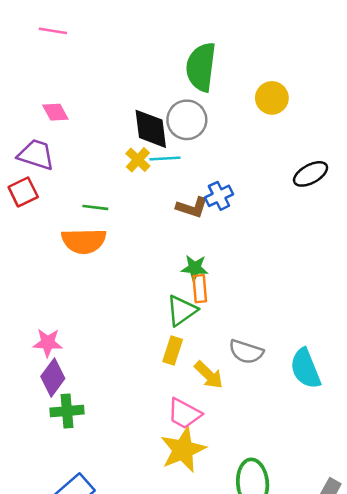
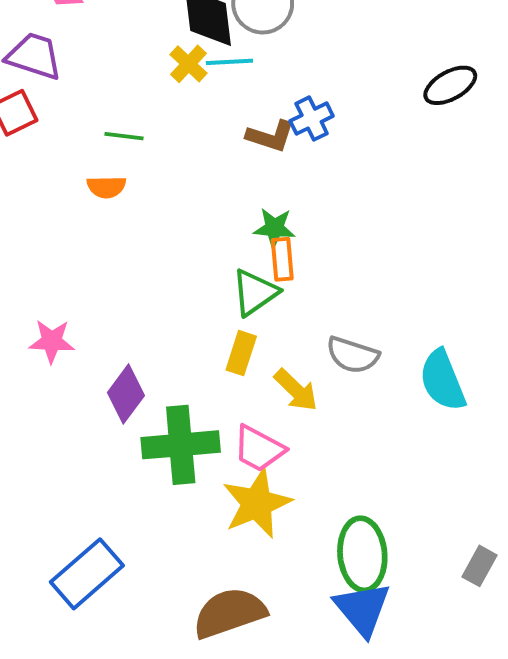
orange semicircle: (84, 241) -> (106, 187), size x0.6
purple diamond: (53, 378) -> (126, 394), moved
green cross: (67, 411) -> (181, 445), moved, size x1.5

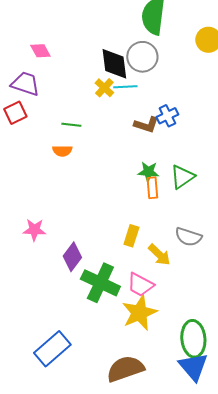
green triangle: (255, 292) -> (182, 177), moved
green cross: (181, 445) -> (100, 283), turned 30

